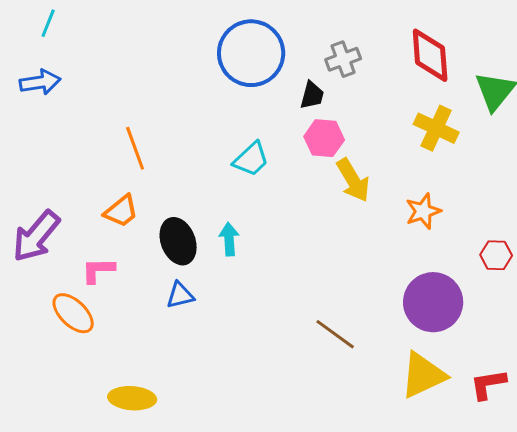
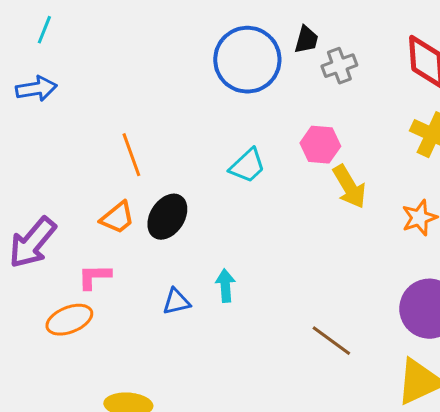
black trapezoid: (312, 95) -> (306, 40), moved
cyan arrow: (229, 239) -> (225, 286), moved
black ellipse: (178, 241) -> (167, 217), moved, turned 54
orange ellipse: (73, 313) -> (69, 320), turned -66

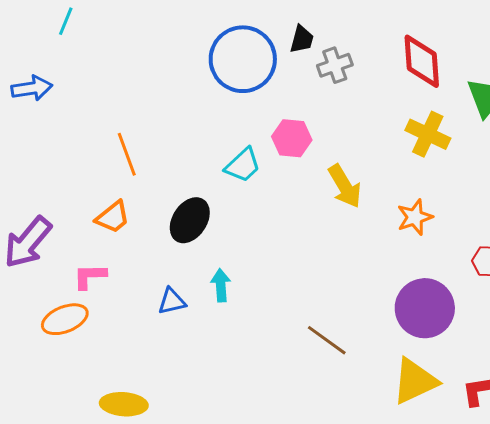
cyan line: (44, 30) -> (66, 21), moved
pink hexagon: (320, 145) -> (292, 138), moved
black ellipse: (167, 217) -> (190, 220), moved

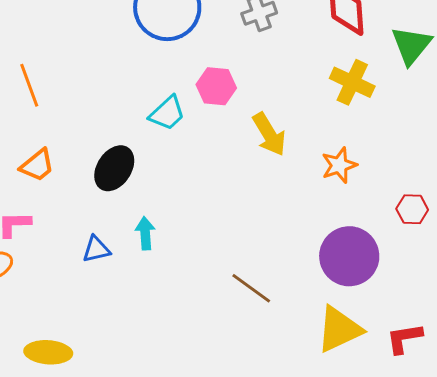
orange line: (127, 154) -> (29, 85), moved

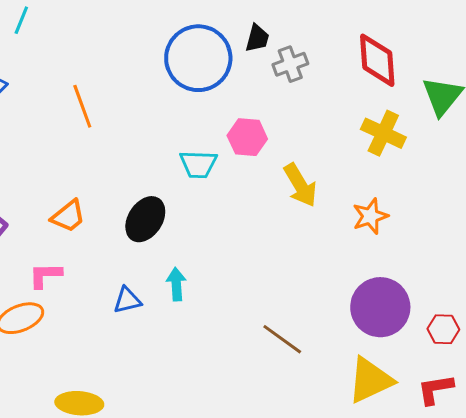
orange line: (29, 85) -> (82, 106), moved
cyan trapezoid: (167, 113) -> (198, 164), turned 45
red hexagon: (412, 209) -> (443, 329), moved

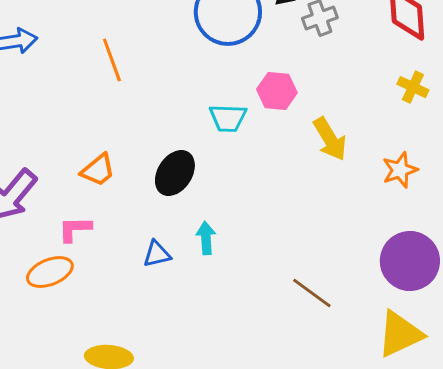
yellow cross: (383, 133) -> (413, 87), size x0.7

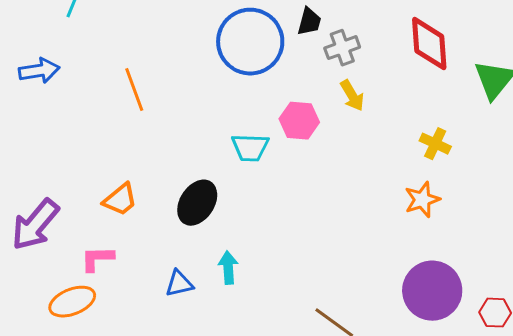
yellow cross: (413, 87) -> (435, 144), moved
yellow arrow: (330, 139) -> (352, 96), moved, size x0.7

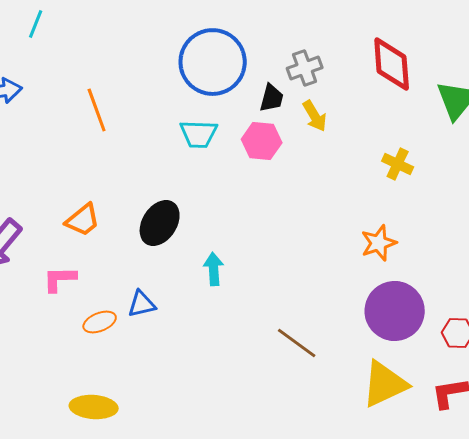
black trapezoid: (309, 22) -> (272, 98), moved
cyan trapezoid: (250, 148) -> (199, 134), moved
orange star: (422, 200) -> (379, 243), moved
cyan arrow: (228, 268) -> (214, 269), moved
orange ellipse: (72, 302) -> (100, 322), moved, size x0.7

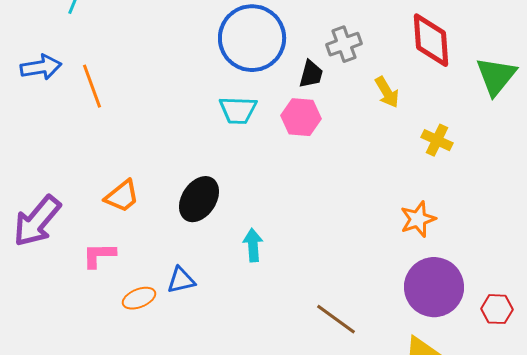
orange line: (97, 110) -> (92, 86), moved
yellow arrow: (315, 116) -> (387, 92), moved

